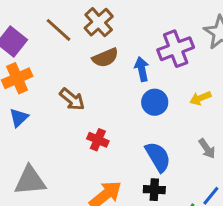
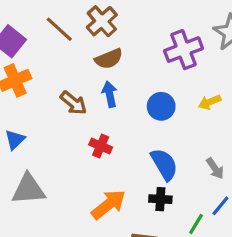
blue arrow: (142, 69) -> (110, 94), moved
blue triangle: (19, 118) -> (15, 140), moved
gray arrow: (207, 149) -> (215, 168), moved

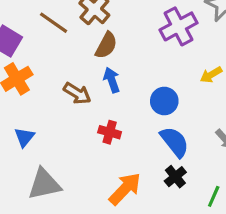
brown semicircle: (109, 59) -> (106, 45), turned -32
blue circle: (161, 106) -> (164, 101), moved
black cross: (160, 199) -> (175, 177), turned -35

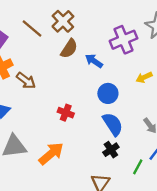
blue arrow: (112, 80) -> (94, 61), moved, turned -42
brown arrow: (77, 93) -> (26, 81), moved
orange arrow: (125, 189) -> (51, 154), moved

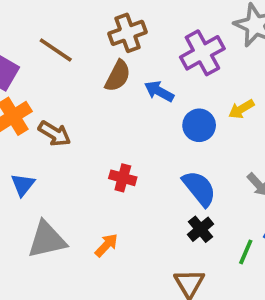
brown cross: (63, 21) -> (128, 33), moved, turned 30
blue circle: (108, 93) -> (199, 125), moved
orange arrow: (51, 154) -> (106, 245), size x0.6

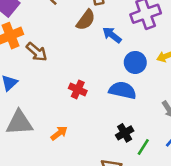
blue semicircle: (199, 188) -> (123, 90), moved, turned -48
green line: (246, 252) -> (143, 147), moved

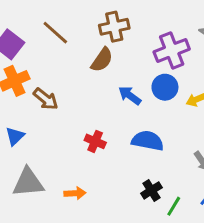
blue arrow: (112, 35) -> (130, 96), moved
blue circle: (135, 62) -> (165, 87), moved
orange arrow: (59, 133) -> (75, 193), turned 36

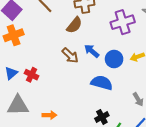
blue circle: (165, 87) -> (114, 59), moved
brown arrow: (46, 99) -> (70, 55), moved
red cross: (95, 141) -> (32, 75), moved

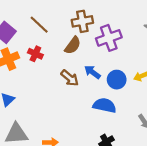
purple cross: (123, 22) -> (109, 38), moved
red cross: (32, 75) -> (35, 54), moved

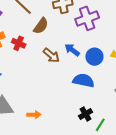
brown semicircle: (73, 45) -> (41, 26), moved
red cross: (35, 54) -> (19, 43), moved

